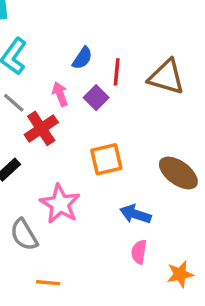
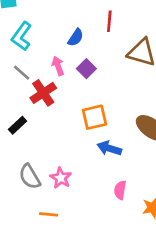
red line: (117, 72) -> (109, 21), moved
pink star: (60, 204) -> (61, 178), moved, size x0.7
blue arrow: (136, 214) -> (109, 148), moved

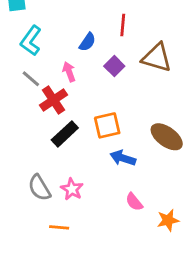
purple square: (86, 69) -> (114, 66), moved
black rectangle: (18, 125) -> (65, 134), moved, size x1.4
pink semicircle: (120, 190) -> (134, 202), turned -48

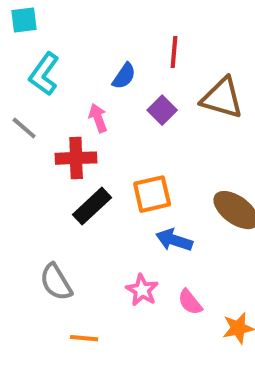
gray line: (31, 79) -> (24, 128), moved
red cross: (53, 100) -> (76, 158), turned 32
pink star: (72, 189) -> (142, 290), moved

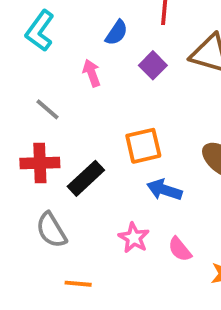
gray line: (24, 128) -> (48, 109), moved
red cross: (76, 158) -> (40, 163), moved
black rectangle: (92, 206) -> (86, 178), moved

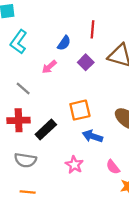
pink arrow: (92, 73) -> (49, 67), turned -112
gray semicircle: (51, 230) -> (25, 160), turned -50
pink semicircle: (180, 249) -> (113, 167), moved
orange line: (78, 284) -> (28, 192), moved

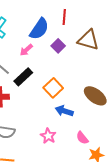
blue semicircle: (64, 43) -> (39, 29), size x1.6
orange square: (80, 110) -> (53, 88), turned -30
black rectangle: (46, 129) -> (23, 77), moved

